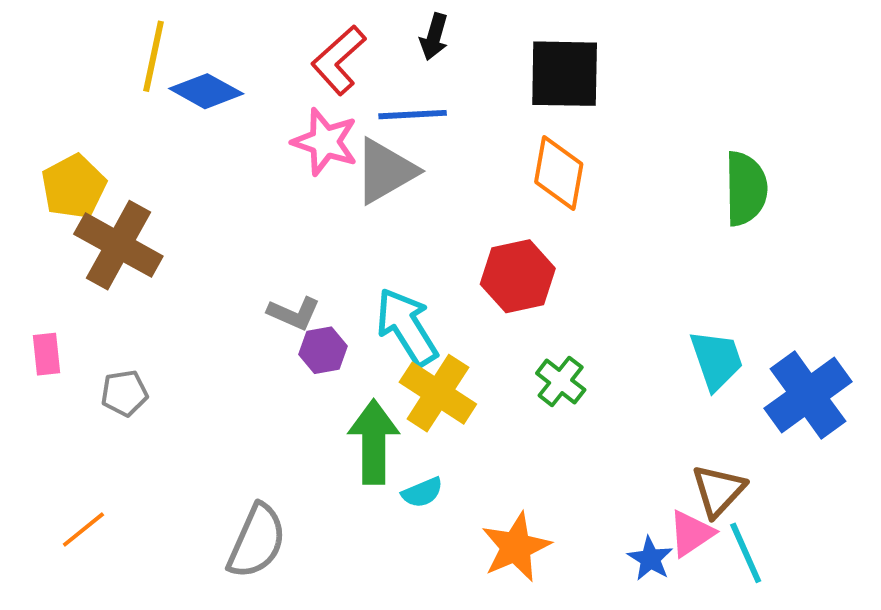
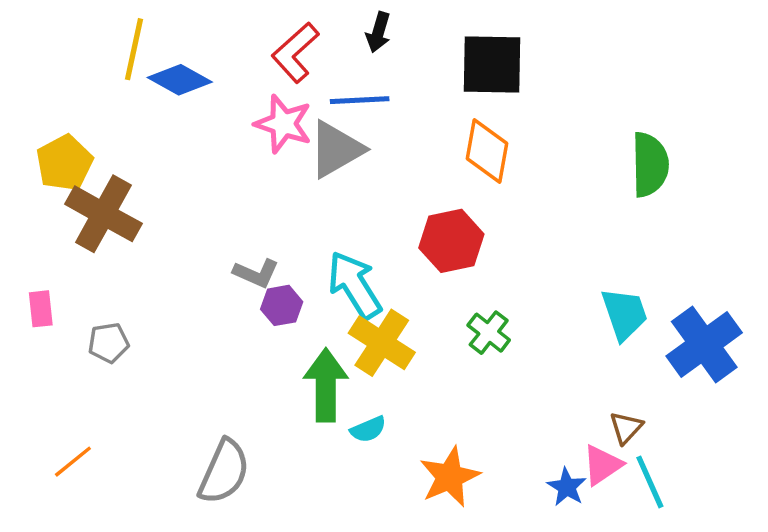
brown triangle: (718, 491) -> (626, 428), size x0.7

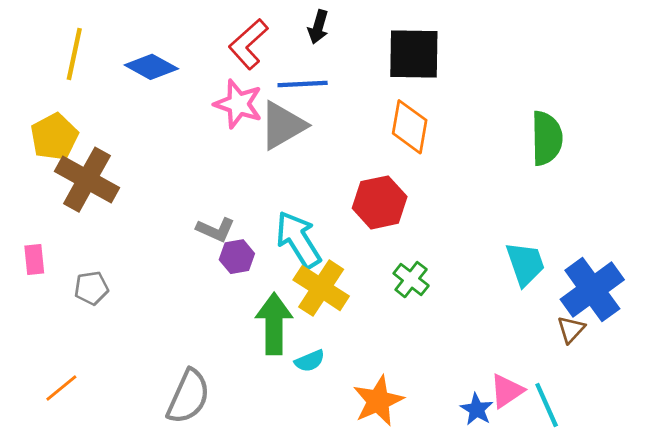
yellow line: (134, 49) -> (74, 54), moved
brown triangle: (626, 428) -> (571, 329), moved

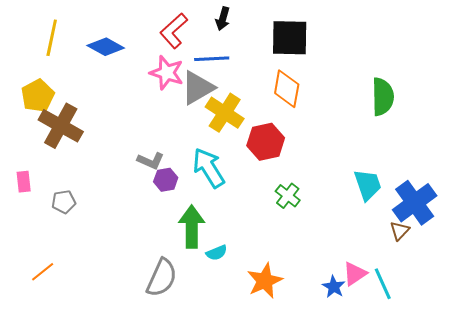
yellow cross: (321, 288) -> (225, 113), moved
gray semicircle: (188, 397) -> (162, 278), moved

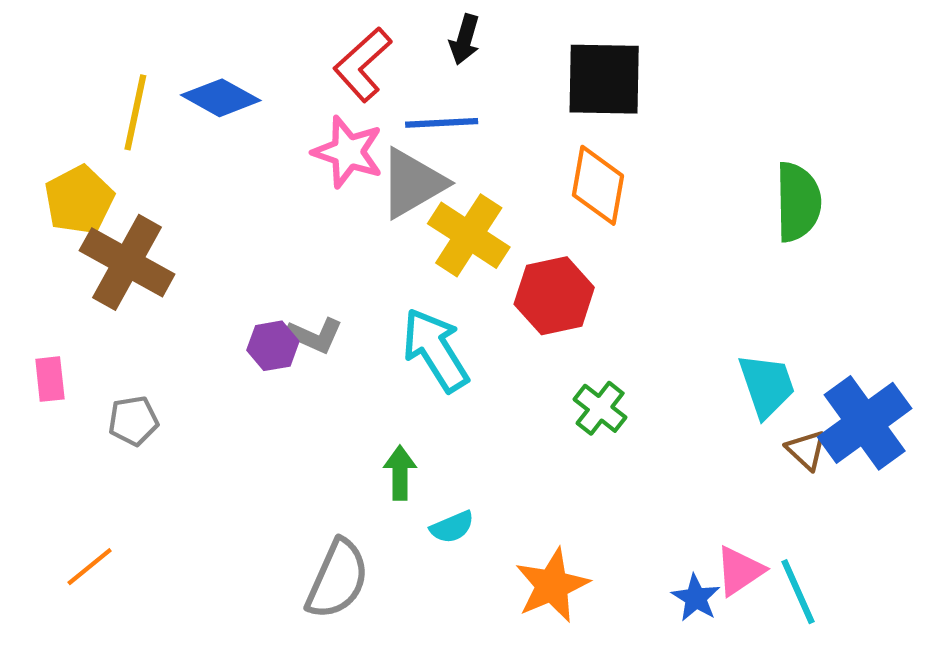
yellow line: (52, 38) -> (135, 112), moved
purple hexagon: (166, 180) -> (273, 346), moved
green arrow: (192, 227) -> (400, 473), size x0.6
brown triangle: (400, 231) -> (806, 450), moved, turned -30

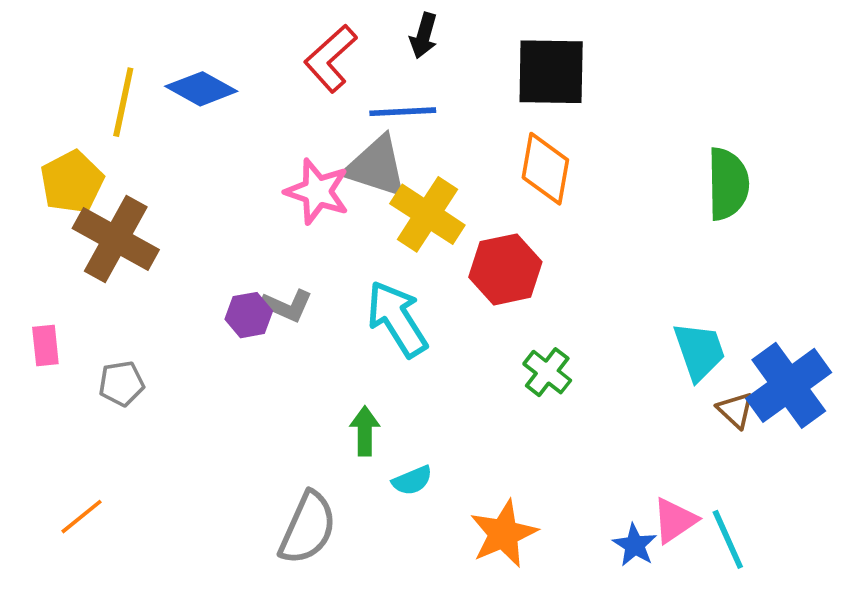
pink star: (348, 152) -> (317, 192), moved
gray triangle: (412, 183) -> (376, 167), turned 48

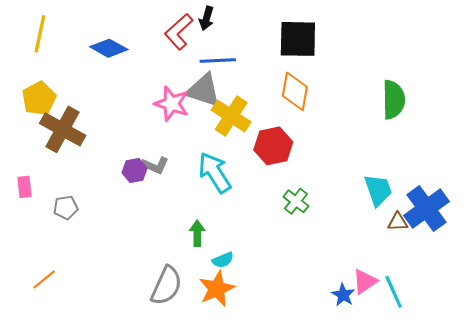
black arrow: (424, 36) -> (206, 18), moved
yellow line: (123, 102) -> (40, 34), moved
brown triangle: (735, 410) -> (398, 222), turned -45
orange star: (504, 534) -> (217, 289), moved

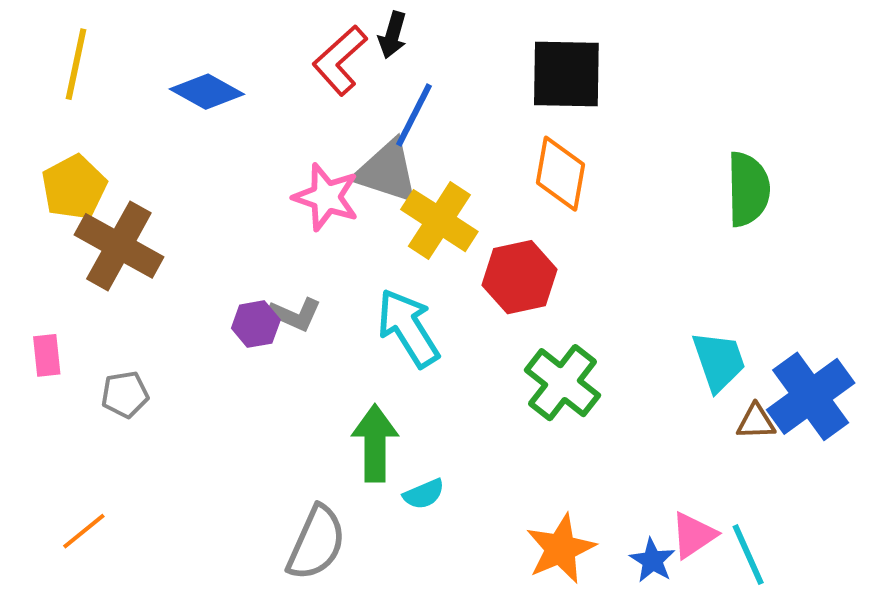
blue line: (218, 61) -> (414, 115), turned -60
green cross: (296, 201) -> (563, 383), size x1.5
green arrow: (197, 233) -> (375, 443), size x1.5
orange star: (217, 289) -> (561, 549), moved

